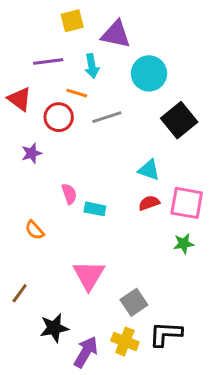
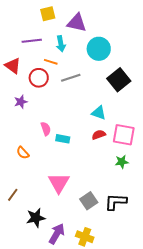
black L-shape: (166, 334) -> (116, 202), moved
yellow cross: (125, 341) -> (85, 237), moved

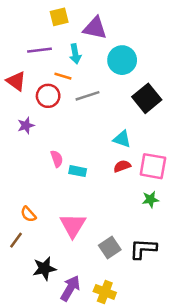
orange semicircle: (23, 153) -> (28, 214), moved

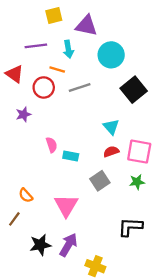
cyan triangle: (122, 139) -> (111, 127), turned 30
gray square: (110, 248) -> (100, 181), moved
purple arrow: (70, 288) -> (68, 245), moved

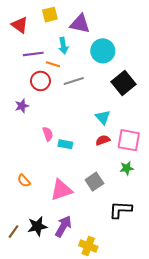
purple line: (36, 46) -> (33, 54), moved
red triangle: (14, 74) -> (20, 25), moved
gray square: (100, 181) -> (94, 182), moved
pink triangle: (66, 205) -> (61, 190), turned 40
brown line: (14, 219) -> (13, 232), moved

